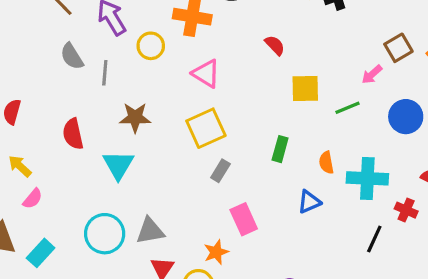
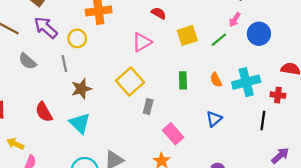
gray line: (105, 73) -> (64, 64), moved
pink triangle: (206, 74) -> (142, 42), moved, turned -45
pink arrow: (372, 74) -> (235, 20), moved
blue triangle: (309, 202) -> (214, 119), moved

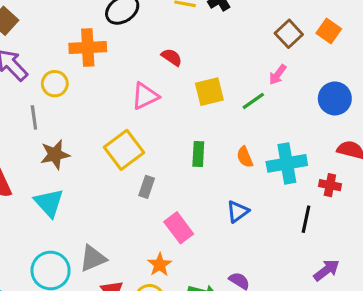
blue circle: (259, 34) -> (335, 98), moved

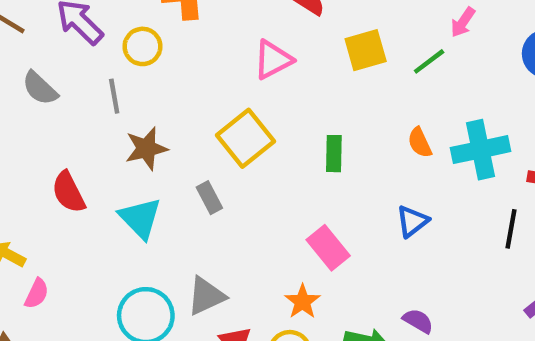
green rectangle: (198, 154) -> (334, 154), moved
gray rectangle: (147, 187) -> (209, 198), moved, turned -45

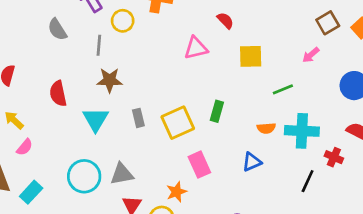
green line: (429, 61) -> (283, 89), moved
yellow square: (246, 138) -> (178, 123), moved
orange semicircle: (420, 143) -> (266, 128), moved, turned -84

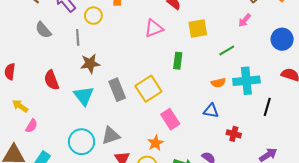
green rectangle: (217, 111) -> (178, 61), moved
gray rectangle: (138, 118) -> (117, 90), size x1.5
red cross: (334, 157) -> (234, 134), moved
blue triangle: (252, 162) -> (211, 111), turned 42
black line: (308, 181) -> (267, 107), moved

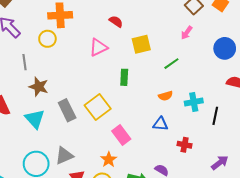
yellow circle: (93, 16) -> (47, 39), moved
brown star: (90, 64) -> (39, 87), turned 30
cyan cross: (246, 81) -> (194, 102), moved, size x0.7

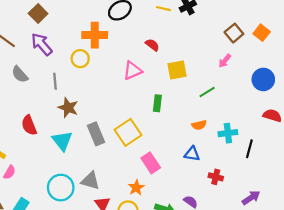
gray triangle: (64, 156) -> (90, 181), turned 36

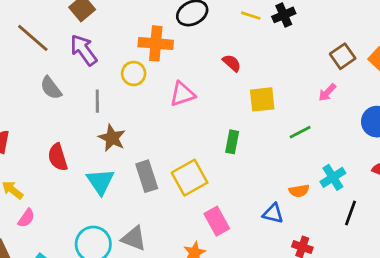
pink triangle: (132, 71) -> (182, 94), moved
orange semicircle: (199, 125) -> (299, 191), moved
cyan cross: (228, 133) -> (333, 177), moved, turned -30

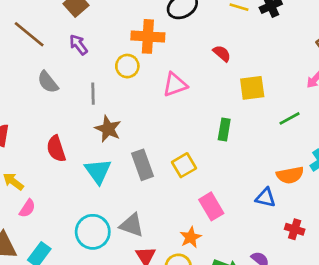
purple arrow: (84, 50) -> (78, 45), size x0.7
yellow square: (190, 178) -> (184, 165), size x0.7
orange semicircle: (299, 191) -> (290, 175), size x1.4

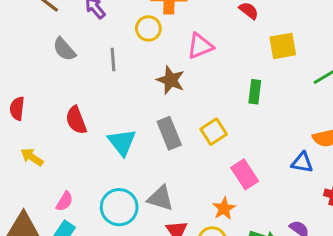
brown star: (108, 129) -> (171, 80), moved
pink semicircle: (27, 208) -> (65, 201), moved

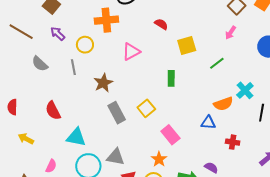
yellow circle: (148, 28) -> (85, 45), moved
brown star: (171, 80) -> (103, 83), moved, turned 30
cyan triangle: (122, 142) -> (76, 137), moved, turned -35

